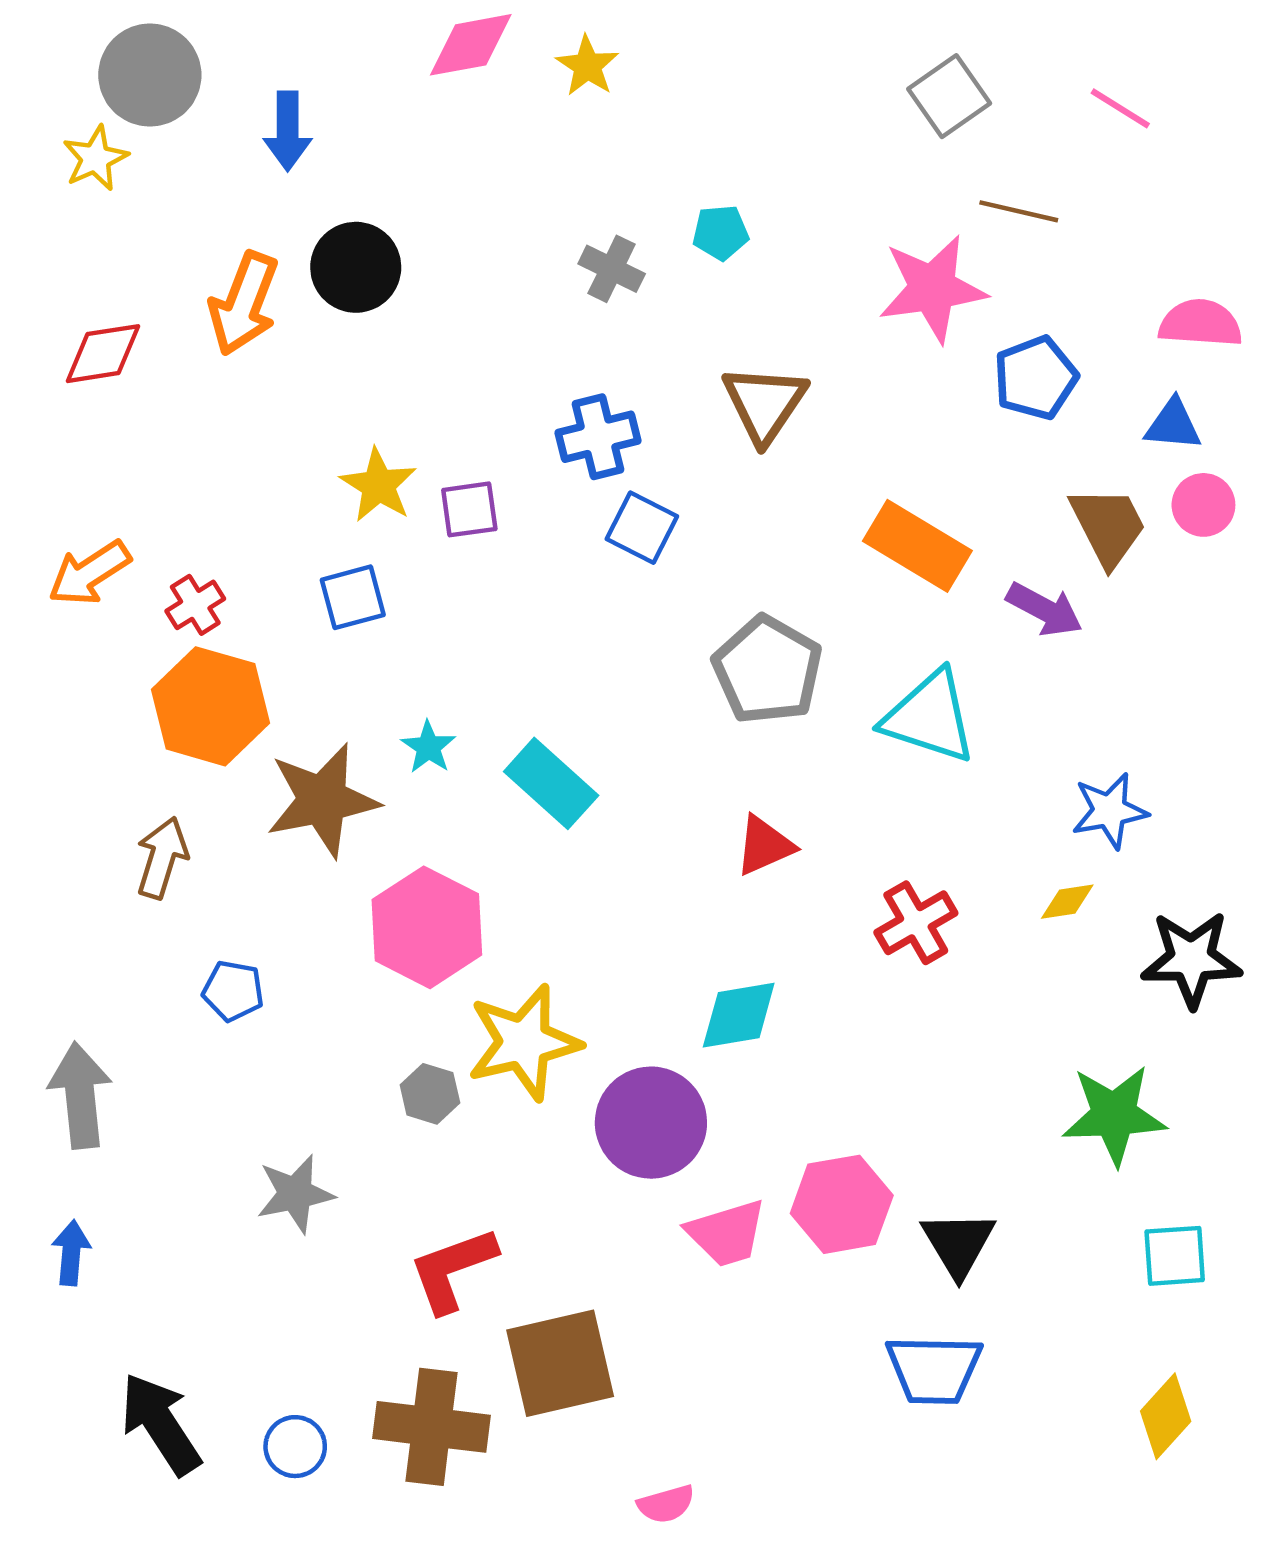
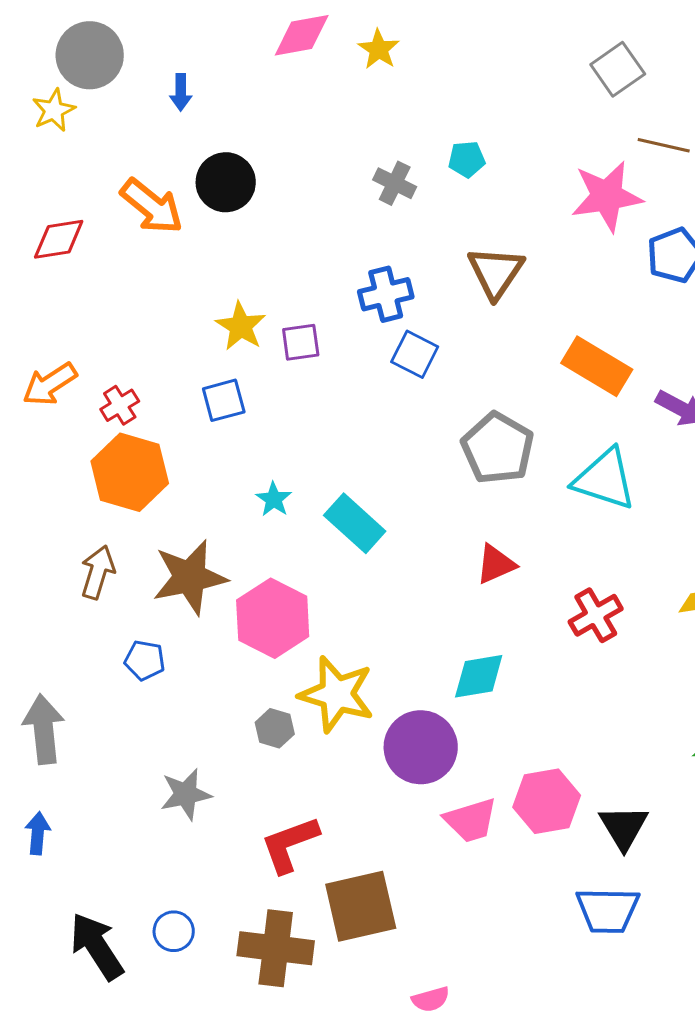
blue arrow: (288, 131) -> (181, 92), size x0.7
orange arrow: (244, 304) -> (152, 206), turned -72
brown star: (322, 800) -> (190, 577), moved
yellow star: (524, 1042) -> (337, 694), turned 30
blue circle: (295, 1447) -> (174, 931), moved

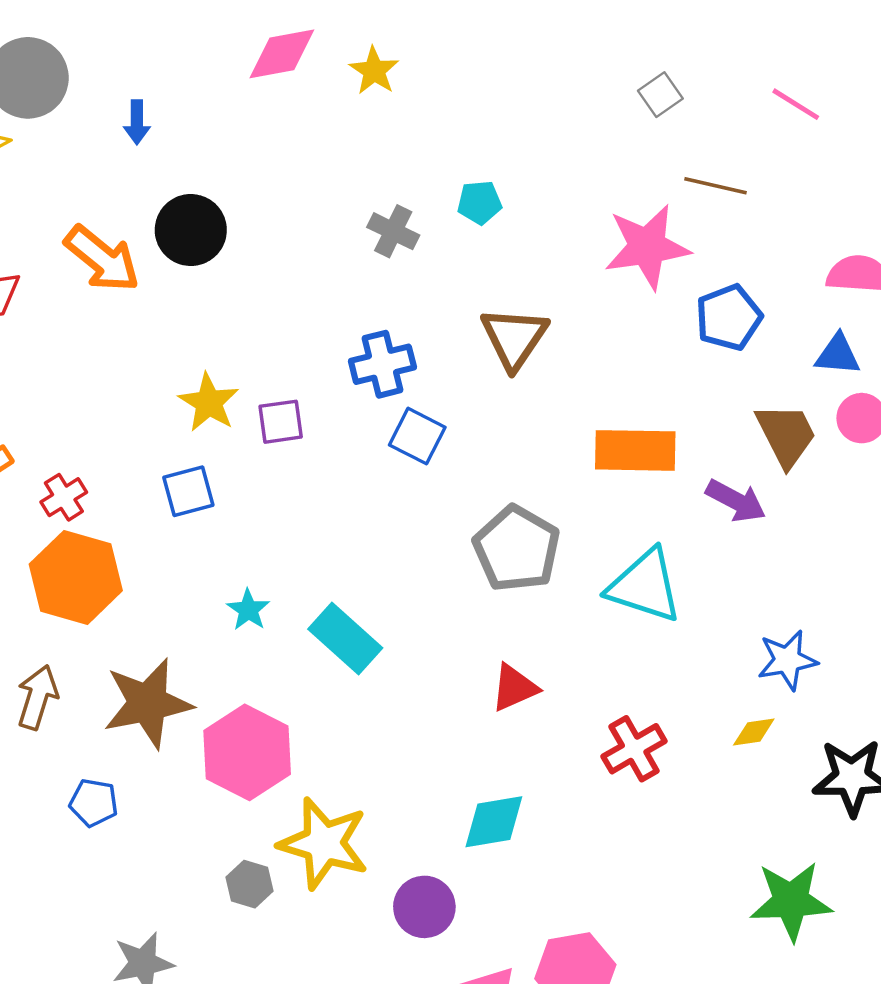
gray square: (618, 69) -> (660, 95), size x0.7
orange rectangle: (597, 366) -> (635, 450), turned -30
purple circle: (421, 747) -> (424, 907), size x0.7

